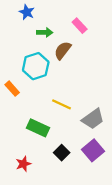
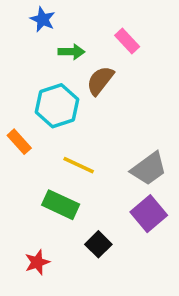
yellow line: (62, 104) -> (79, 165), moved
gray trapezoid: (93, 119) -> (149, 169), moved
purple square: (93, 150) -> (149, 214), moved

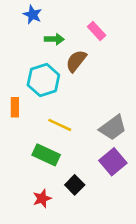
orange rectangle: (19, 142) -> (15, 107), turned 42
red star: (37, 262) -> (42, 198), moved

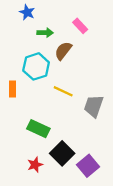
yellow line: (60, 125) -> (63, 91), moved
gray trapezoid: (113, 128) -> (94, 106), turned 145
purple square: (113, 162) -> (88, 166), moved
black square: (75, 185) -> (62, 153), size x1.5

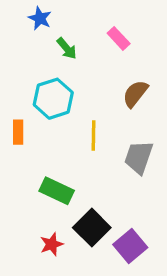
green arrow: (45, 33) -> (67, 48), turned 49
brown semicircle: (63, 51) -> (135, 94), moved
yellow line: (63, 91) -> (93, 135), turned 66

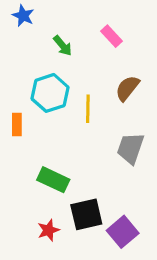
blue star: (40, 18) -> (23, 16), moved
yellow line: (93, 135) -> (88, 109), moved
black square: (92, 228) -> (86, 214), turned 32

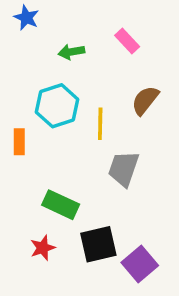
green arrow: (63, 46) -> (71, 52), turned 120
gray trapezoid: (130, 148) -> (124, 169), moved
red star: (48, 230) -> (43, 248), moved

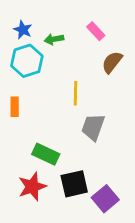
blue star: (26, 18) -> (23, 30), moved
brown semicircle: (145, 100) -> (112, 62), moved
cyan hexagon: (57, 106) -> (27, 61), moved
red star: (43, 248) -> (32, 187), size x1.5

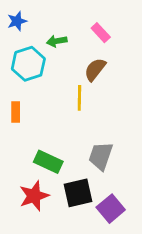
blue star: (23, 30) -> (17, 21), moved, turned 30
brown semicircle: (112, 62) -> (95, 69), moved
gray trapezoid: (93, 127) -> (101, 156), moved

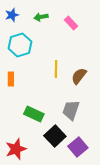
green arrow: (57, 41) -> (41, 17), moved
brown semicircle: (95, 69) -> (79, 76), moved
black square: (78, 193) -> (55, 136), turned -30
red star: (34, 196) -> (16, 149), moved

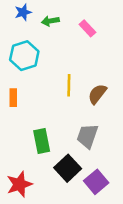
blue star: (12, 15) -> (23, 12), moved
green rectangle: (34, 114) -> (42, 141), turned 54

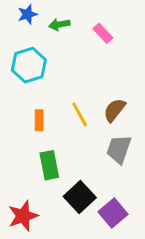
yellow line: (69, 85) -> (80, 114), moved, turned -30
orange rectangle: (13, 98) -> (39, 120), moved
gray trapezoid: (87, 136) -> (119, 149), moved

